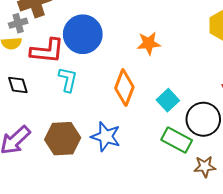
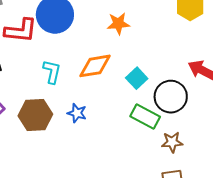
cyan L-shape: (68, 80) -> (52, 72), moved
orange diamond: (124, 88) -> (95, 66), turned 60
blue star: (106, 137) -> (77, 113), size x0.7

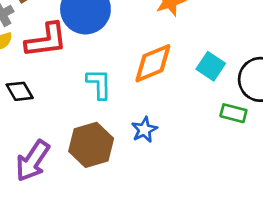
blue star: (77, 113) -> (144, 130), turned -30
green rectangle: (145, 117) -> (233, 113), size x0.7

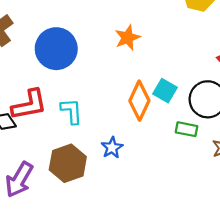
red L-shape: (46, 40) -> (29, 105), moved
orange diamond: (153, 63) -> (139, 101), moved, turned -39

